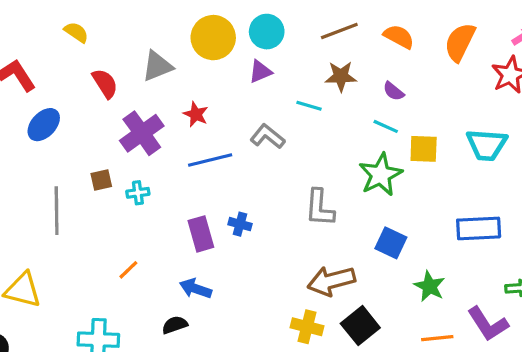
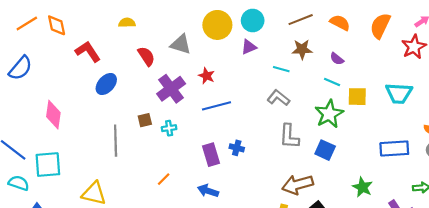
yellow semicircle: (76, 32) -> (127, 23), turned -35
gray triangle: (157, 66) -> (181, 44), turned 40
gray L-shape: (268, 136) -> (278, 98), moved
blue square: (391, 243) -> (325, 150), moved

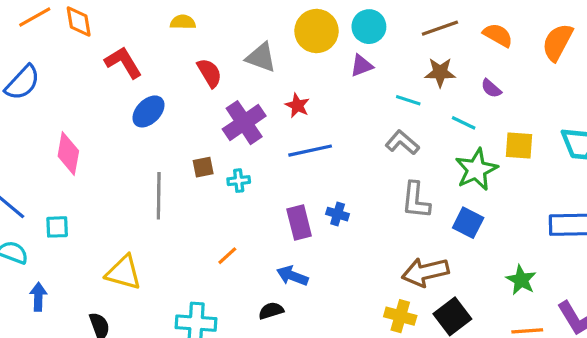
cyan line: (332, 82) -> (464, 123), moved
cyan square: (48, 165) -> (57, 227), size x0.6

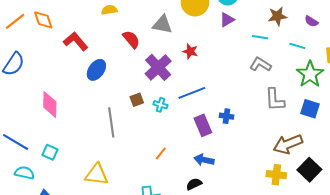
blue line: (310, 151) -> (192, 93), moved
cyan cross: (239, 181) -> (160, 105), turned 32
cyan square: (57, 227) -> (50, 152), turned 35

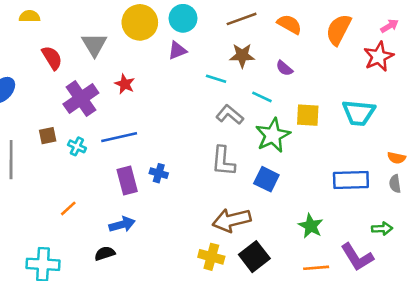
gray triangle: (162, 24) -> (94, 45), turned 40
gray L-shape: (260, 64) -> (230, 115), moved
blue arrow: (204, 160) -> (122, 224), turned 144

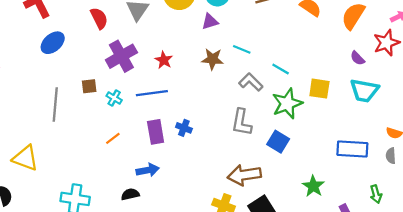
brown star: (242, 55) -> (213, 59), moved
purple semicircle: (284, 68) -> (357, 58), moved
red star: (125, 84) -> (164, 60), moved
orange line: (68, 208) -> (113, 138), moved
green arrow: (382, 229) -> (376, 194), turned 72

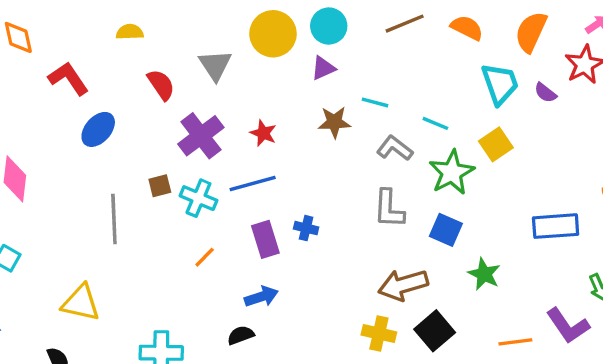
yellow square: (319, 89) -> (496, 144), turned -35
cyan trapezoid: (364, 90) -> (500, 84), moved, turned -112
cyan cross: (114, 98) -> (198, 198), size x1.5
green star: (313, 186) -> (484, 274), moved

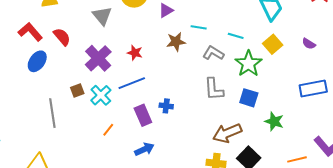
red L-shape: (68, 78) -> (30, 32), moved
red semicircle: (161, 85) -> (62, 37), moved
purple semicircle: (545, 93) -> (309, 44), moved
cyan cross: (198, 198) -> (101, 95), turned 30

